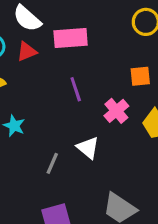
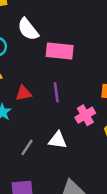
red triangle: (27, 52) -> (24, 93), moved
white triangle: (88, 148) -> (58, 140), turned -42

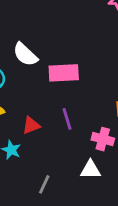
pink cross: (85, 115) -> (103, 139), turned -36
white triangle: (58, 140) -> (91, 170), moved

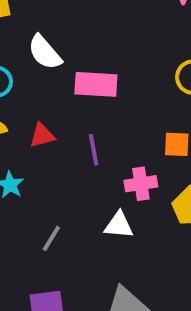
red triangle: (31, 125) -> (42, 135), moved
pink cross: (103, 139) -> (141, 184), turned -30

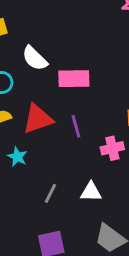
red triangle: (42, 135) -> (38, 119), size x1.6
white triangle: (119, 225) -> (91, 192), moved

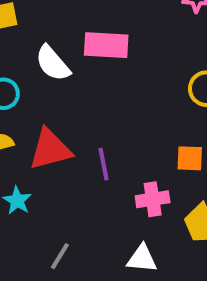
pink rectangle: (74, 79) -> (106, 45), moved
white triangle: (91, 192) -> (142, 259), moved

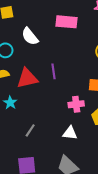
pink rectangle: (106, 45) -> (67, 22), moved
purple line: (104, 164) -> (54, 71), moved

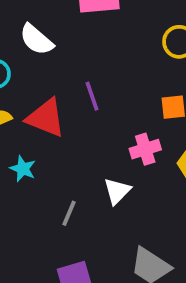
red triangle: (27, 78) -> (46, 118), turned 45
white triangle: (70, 133) -> (117, 191), moved, turned -42

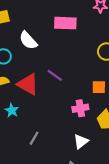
purple line: (92, 96) -> (55, 75), turned -42
white triangle: (117, 191) -> (81, 142), moved

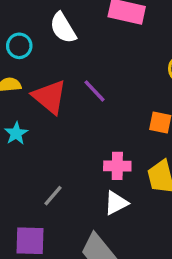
pink cross: (80, 108) -> (117, 166), moved
gray line: (34, 138) -> (53, 196), moved

